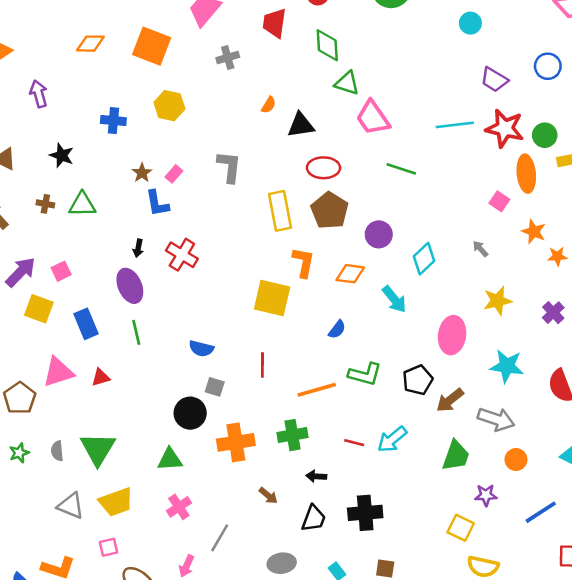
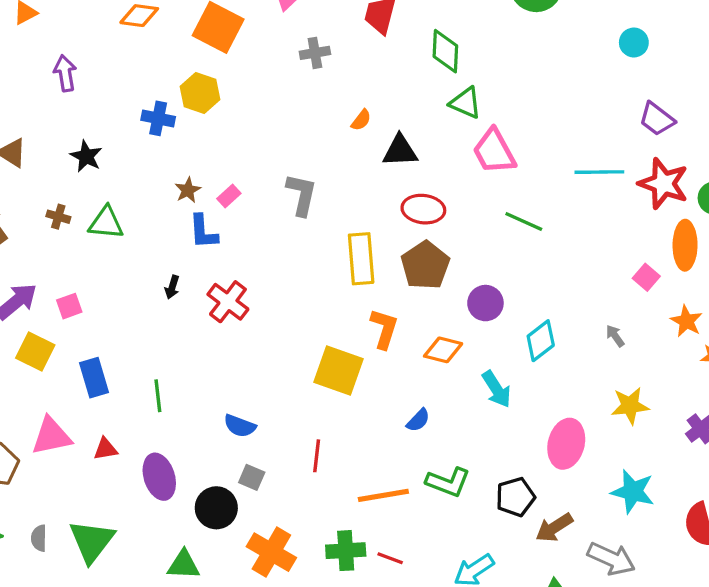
yellow hexagon: (169, 106) -> (200, 93), moved
purple ellipse: (130, 286) -> (159, 477), moved
orange cross: (236, 442) -> (271, 552), turned 33
red line: (354, 443) -> (390, 558), moved

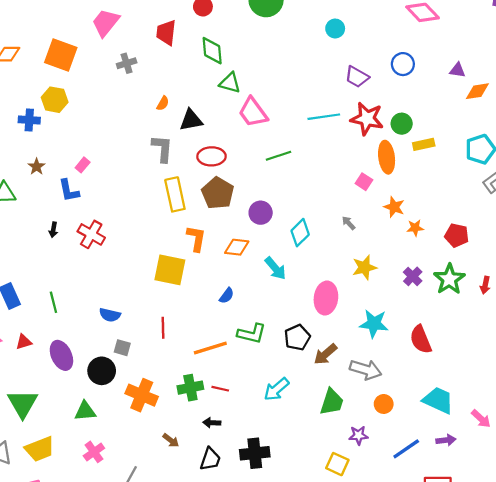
brown star: (188, 190) -> (37, 167), moved
gray L-shape: (302, 195) -> (162, 149), moved
green line: (524, 221) -> (279, 156), turned -35

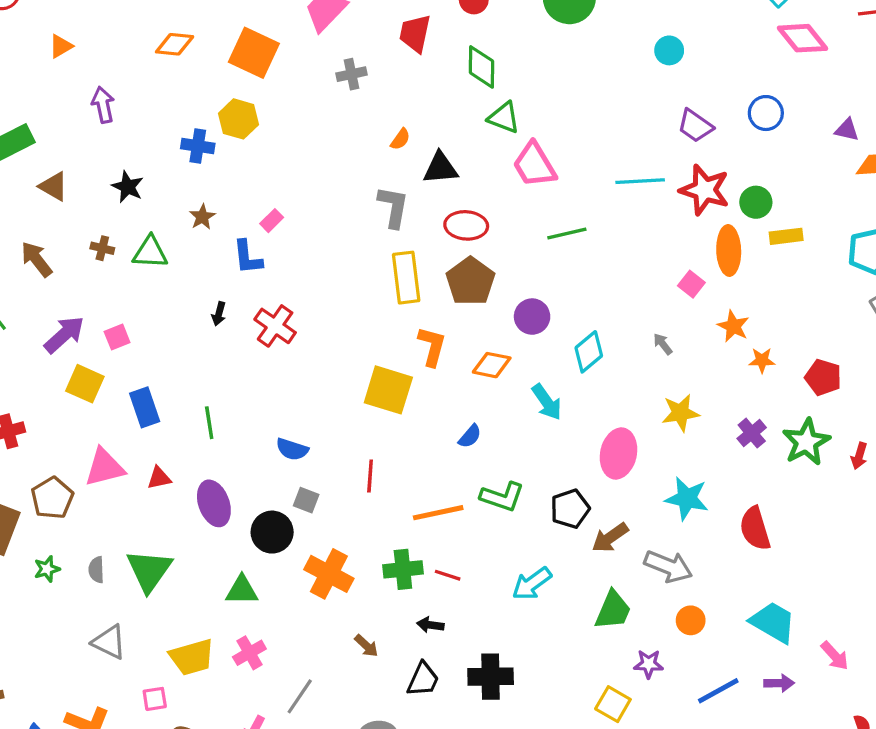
yellow trapezoid: (40, 449) -> (192, 657), moved

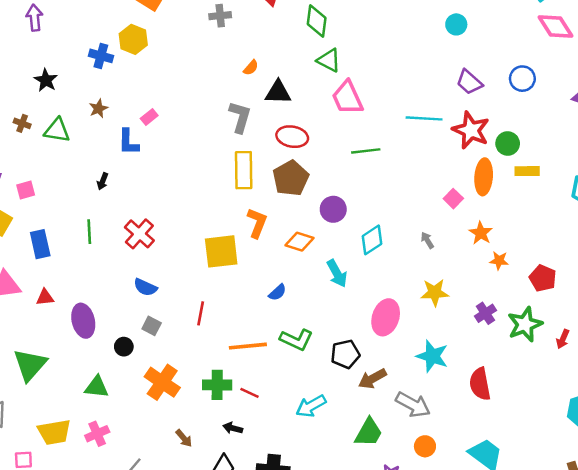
red cross: (275, 326) -> (139, 234), moved
yellow square: (388, 390) -> (221, 251), turned -30
green line: (209, 423) -> (89, 232), moved
black circle: (272, 532) -> (124, 347), size x0.6

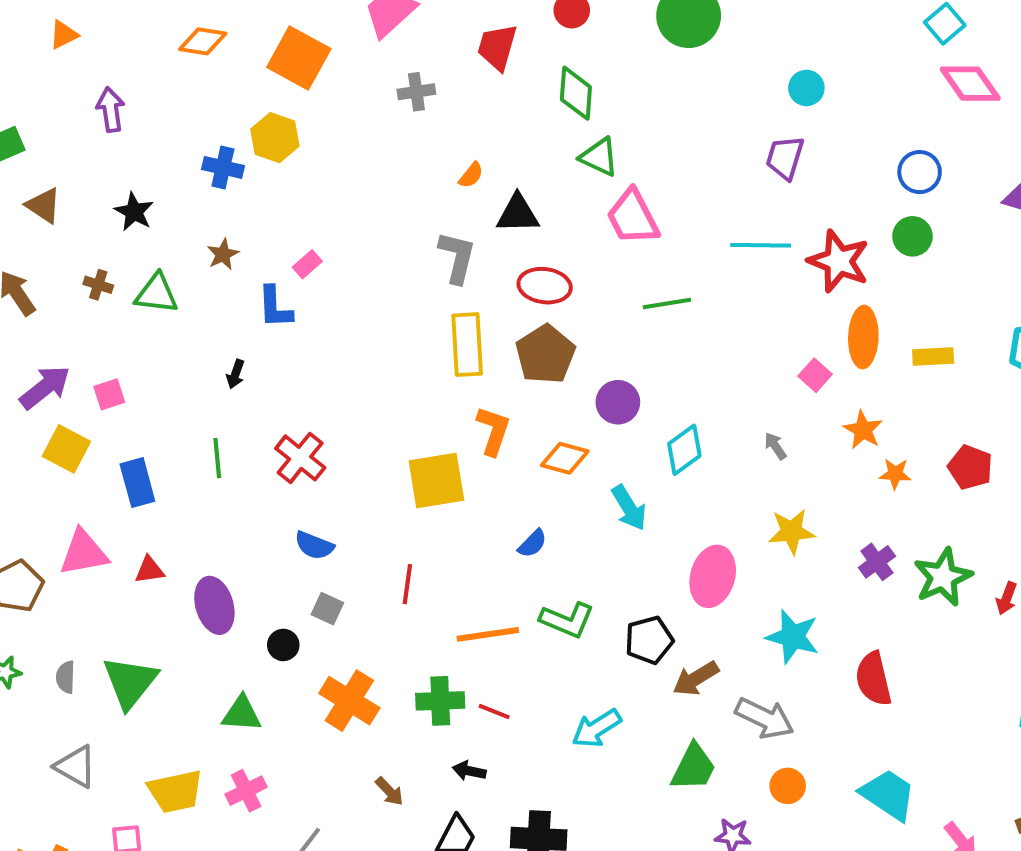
purple trapezoid: (469, 82) -> (785, 158), moved, turned 68
green circle: (508, 143) -> (913, 236), moved
yellow rectangle: (527, 171) -> (933, 356), moved
red pentagon: (543, 278) -> (970, 467), moved

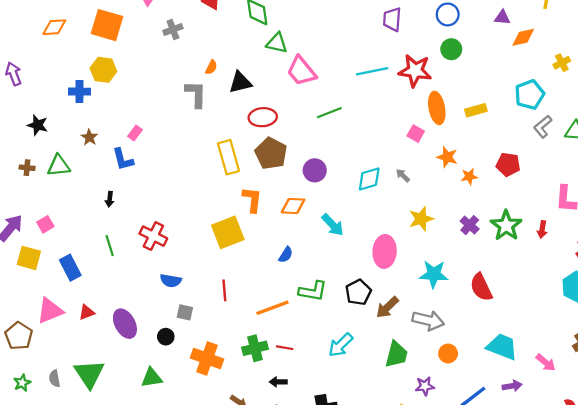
purple trapezoid: (785, 158) -> (392, 19), moved
gray L-shape: (457, 257) -> (196, 94), moved
cyan diamond: (684, 450) -> (369, 179), moved, turned 32

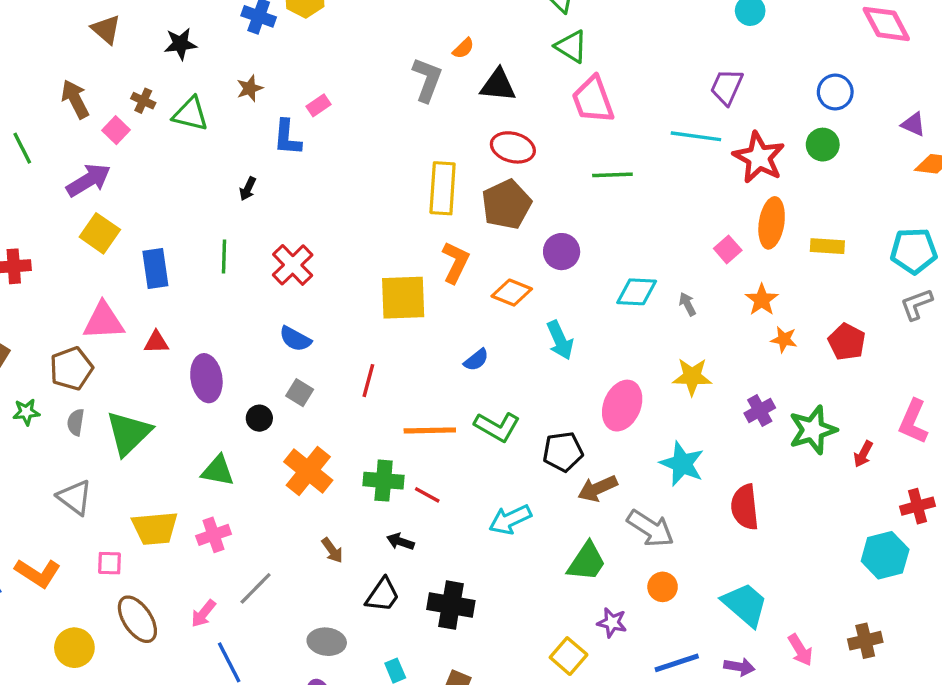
purple trapezoid: (392, 19) -> (727, 87), moved
black star: (38, 125) -> (180, 44), turned 30
pink square: (45, 224) -> (116, 130), moved, turned -35
brown pentagon: (19, 336) -> (71, 369), moved

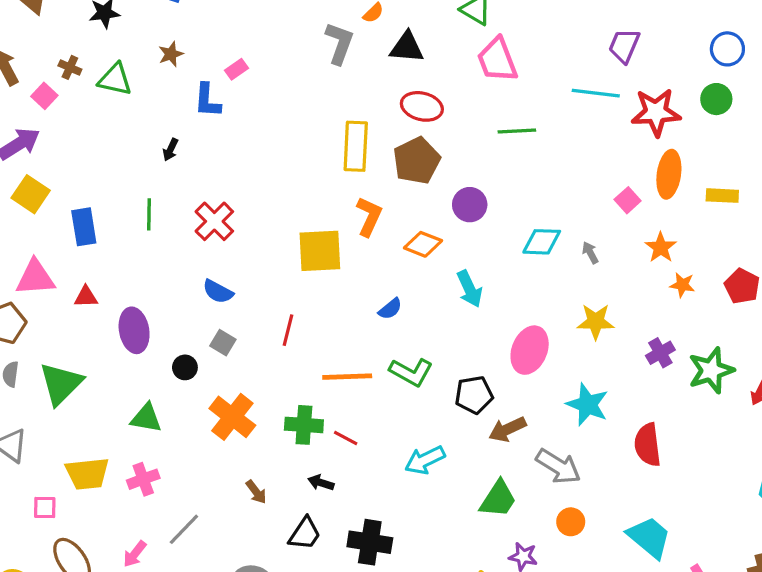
red star: (759, 157) -> (656, 112), turned -30

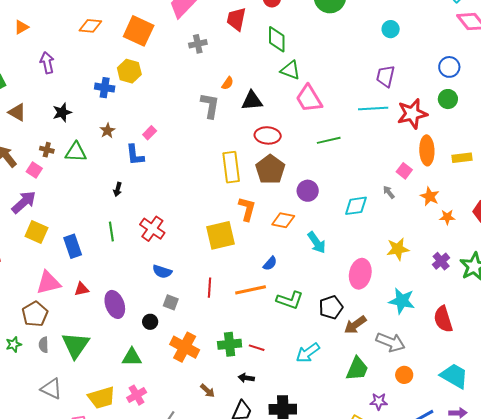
gray arrow: (590, 253) -> (389, 192), moved
orange line: (347, 377) -> (251, 290), moved

